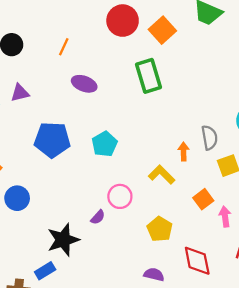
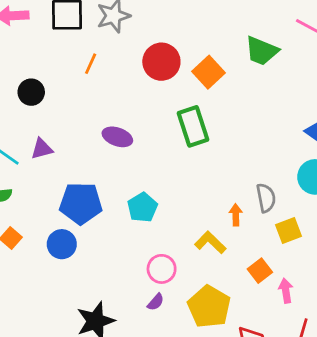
orange line: (64, 47) -> (91, 64), moved
blue circle: (17, 198) -> (62, 244), moved
purple semicircle: (98, 217) -> (156, 302), moved
yellow pentagon: (160, 229) -> (209, 307), size x1.4

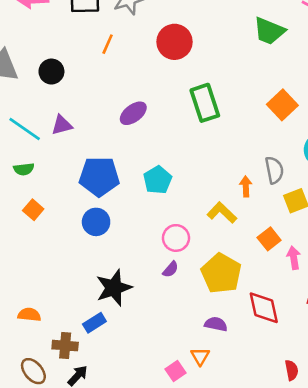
orange square: (209, 72) -> (282, 105), moved
purple ellipse: (117, 137) -> (133, 113), turned -56
blue circle: (62, 244) -> (96, 222), moved

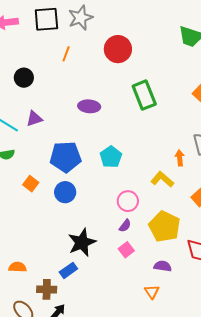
purple ellipse: (133, 113) -> (89, 106), turned 45
orange square: (33, 210) -> (31, 184), moved
pink square: (175, 371) -> (126, 250), moved

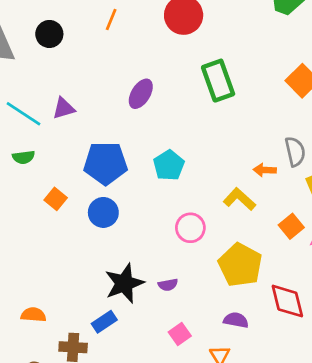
black circle: (24, 78) -> (49, 34), moved
purple ellipse: (89, 106) -> (141, 94), turned -65
orange arrow: (180, 158) -> (265, 170), turned -84
purple semicircle: (125, 226) -> (168, 285), moved, turned 40
pink square: (126, 250) -> (180, 334), moved

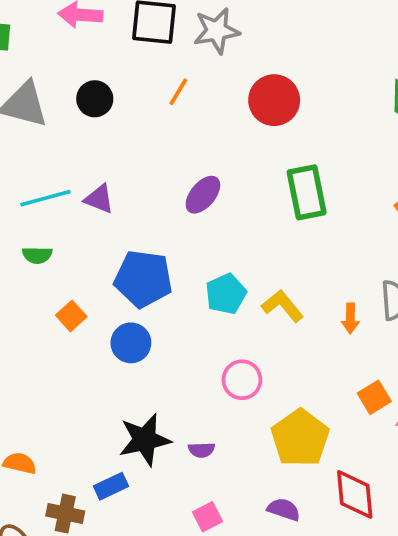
purple triangle: (64, 108) -> (99, 199), turned 30
cyan line: (23, 114) -> (46, 198), turned -57
orange arrow: (265, 170) -> (350, 318), turned -100
yellow L-shape: (239, 199) -> (283, 306), moved

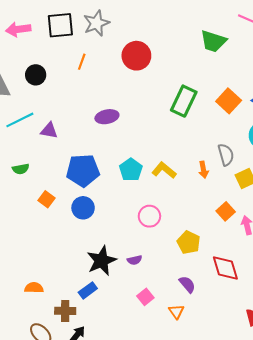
green rectangle: (307, 192) -> (184, 101), moved, turned 48
purple ellipse: (203, 195) -> (107, 117), turned 50
cyan line: (46, 198) -> (20, 120), moved
yellow pentagon: (300, 438) -> (189, 242), size x0.7
purple semicircle: (284, 509) -> (187, 284), turned 42

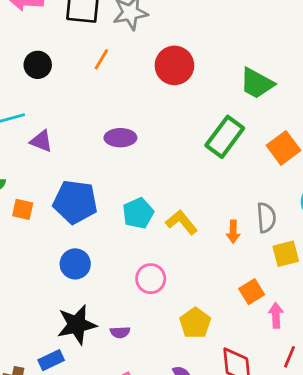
green trapezoid: (213, 41) -> (257, 83), moved
orange square: (47, 199) -> (23, 209), moved, turned -35
blue circle: (83, 208) -> (75, 264), moved

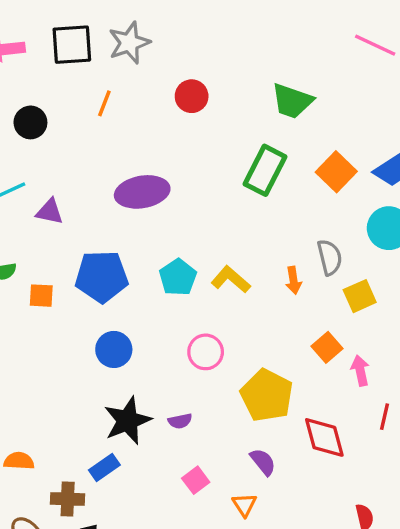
red circle: (174, 65) -> (192, 96), size x0.7
purple ellipse: (120, 138) -> (142, 192), size x1.4
yellow pentagon: (195, 323) -> (267, 395), size x1.4

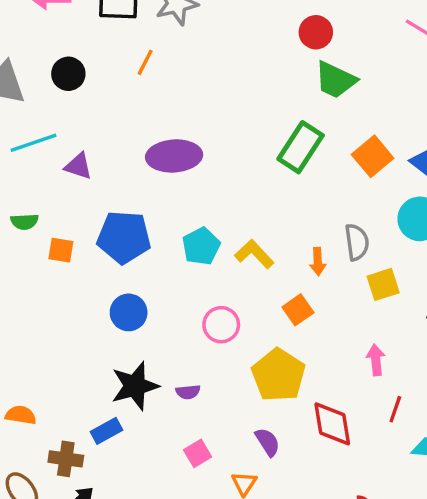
red circle: (192, 96) -> (316, 32), moved
orange square: (327, 347) -> (298, 310), moved

